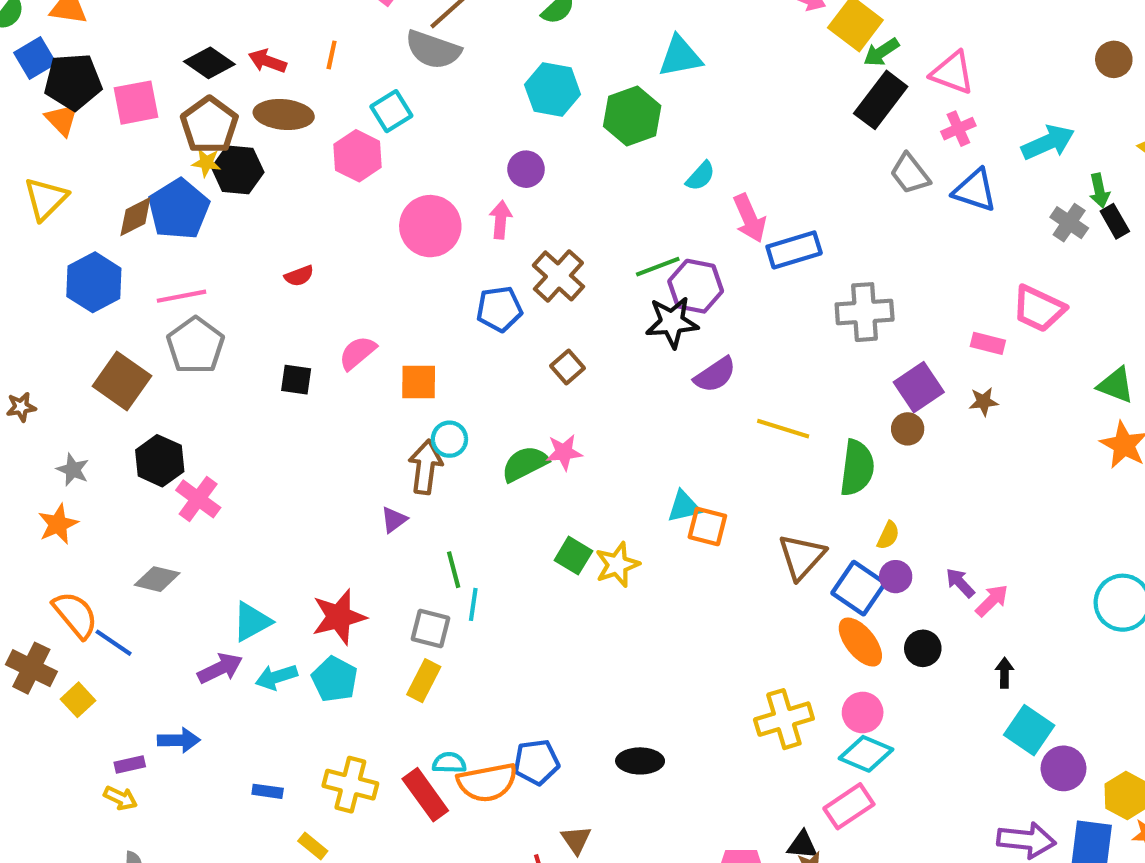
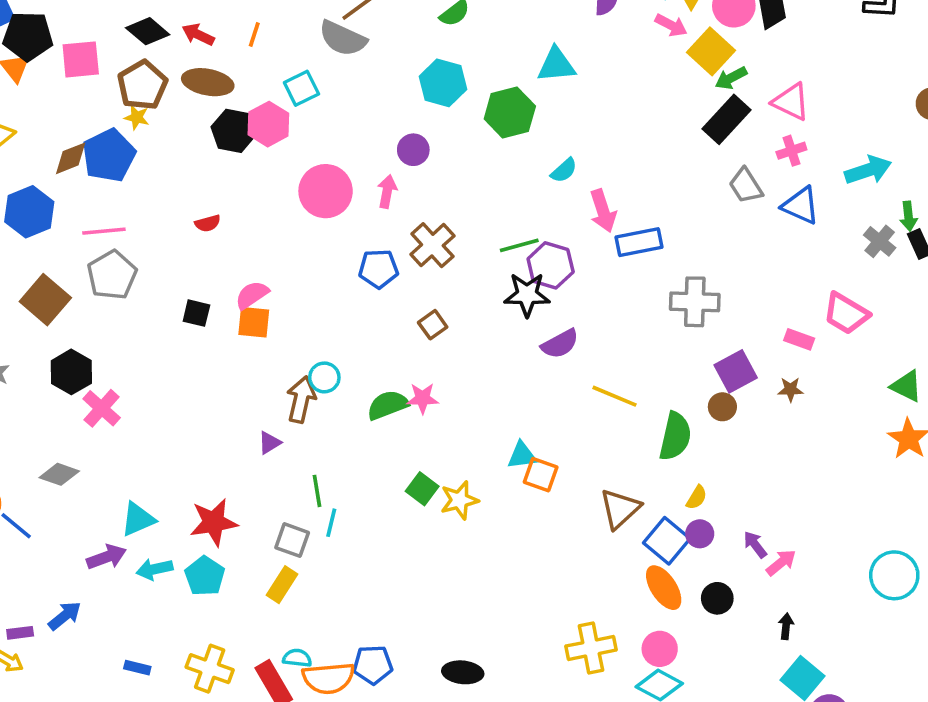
black hexagon: (238, 170) -> (234, 131), moved
orange square: (419, 382) -> (254, 322), moved
blue arrow: (179, 740) -> (65, 616), turned -44

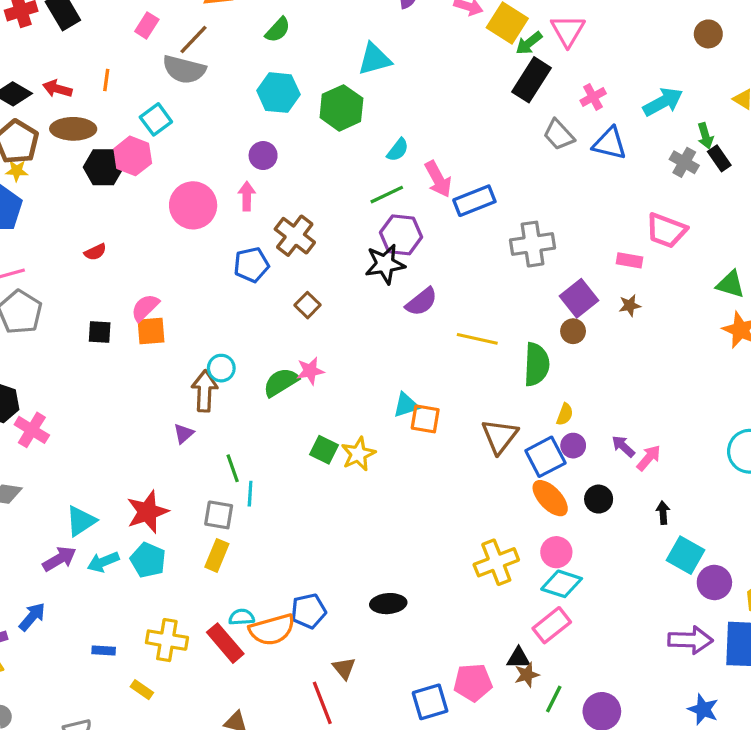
pink triangle: (791, 102) -> (568, 31), moved, turned 45
green line: (519, 245) -> (387, 195), moved
blue square: (667, 541) -> (545, 457), turned 33

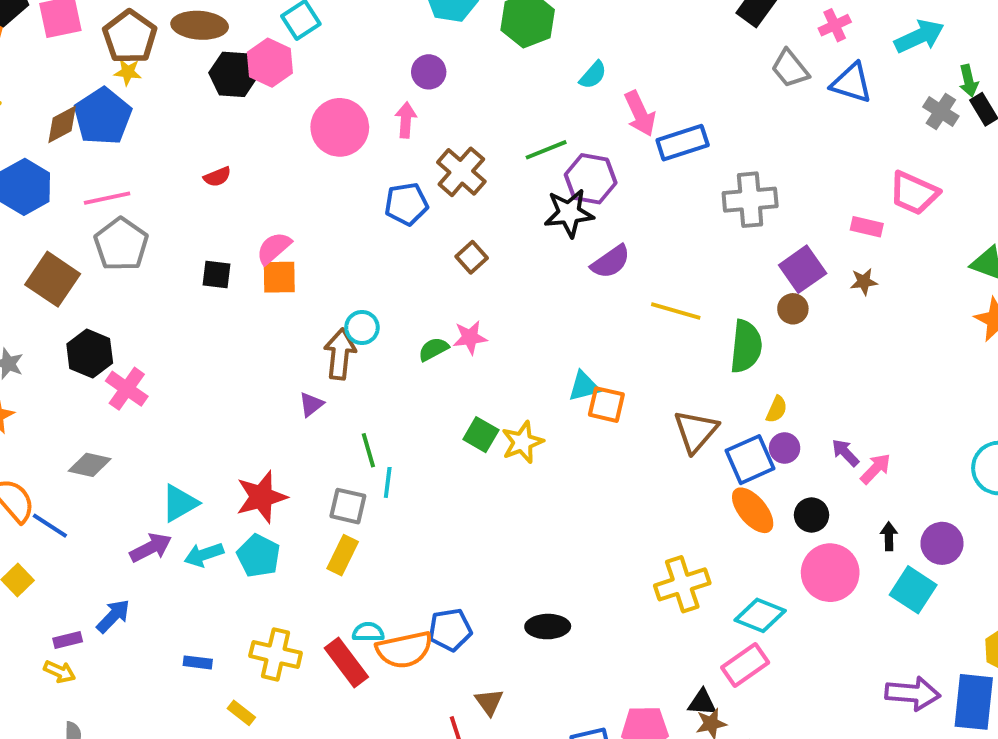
green line: (387, 195) -> (546, 150), moved
green semicircle: (281, 382) -> (433, 349), size x0.7
pink circle: (556, 552) -> (830, 573), moved, size x1.5
purple circle: (714, 582) -> (942, 543), moved

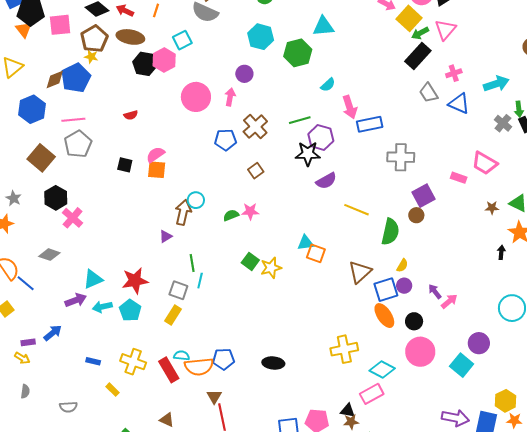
brown star: (864, 282) -> (492, 208), moved
black arrow: (889, 536) -> (501, 252), moved
brown triangle: (489, 702) -> (214, 397), moved

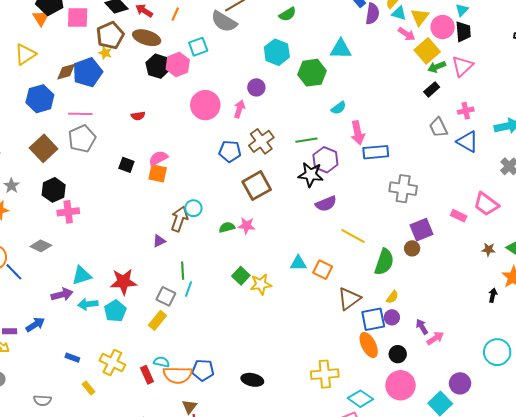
black rectangle: (418, 56) -> (432, 89), size x0.6
brown square: (256, 171) -> (257, 186), size x1.8
pink cross: (73, 218) -> (68, 212), turned 35
orange square: (316, 253) -> (323, 270), moved
red rectangle: (169, 370) -> (147, 375), size x0.7

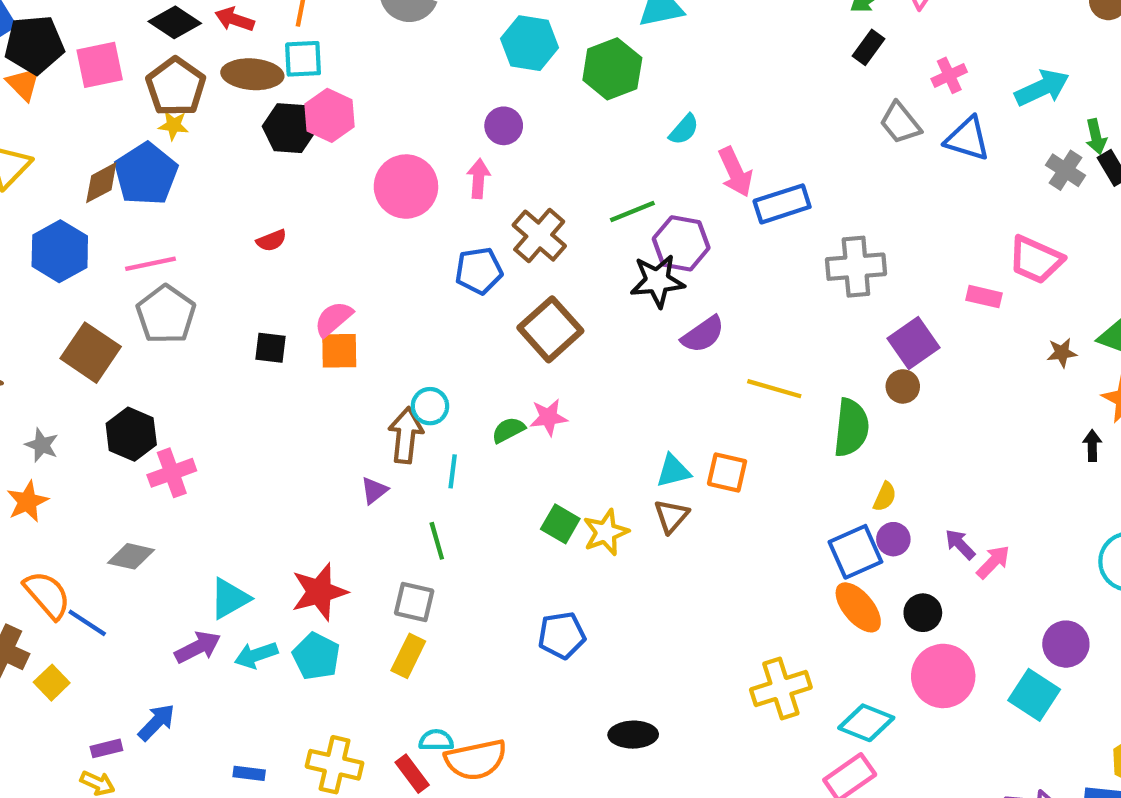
cyan square: (198, 47) -> (303, 59), moved, turned 30
cyan line: (189, 289) -> (453, 471), moved
brown triangle: (349, 299) -> (671, 516), moved, size x0.7
blue pentagon: (203, 370) -> (562, 635), moved

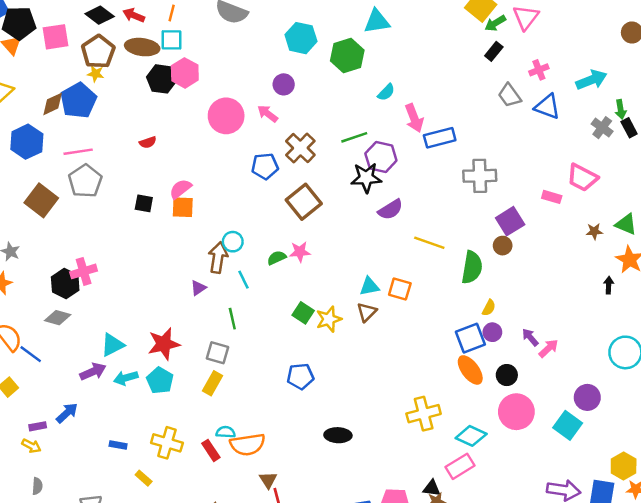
pink arrow: (478, 179) -> (268, 114), turned -60
black hexagon: (131, 434) -> (65, 284), moved
cyan line: (453, 471) -> (244, 280), turned -36

